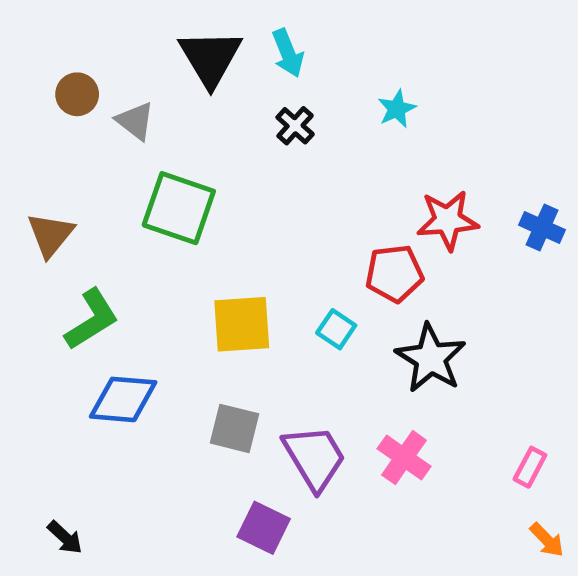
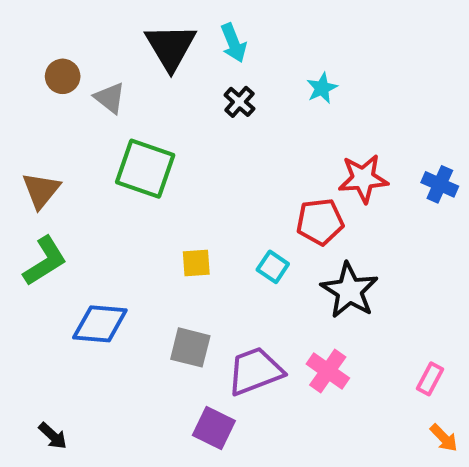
green L-shape: (92, 319) -> (45, 261), moved
yellow square: (242, 324) -> (196, 263), size x0.6
purple trapezoid: (314, 458) -> (255, 371), turned -80

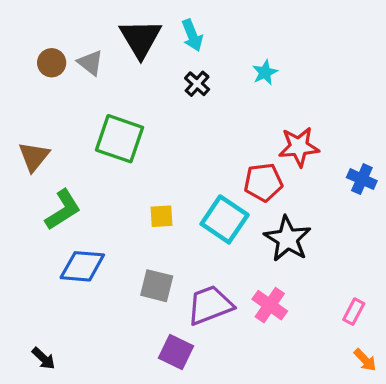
gray triangle: (110, 98) -> (90, 63), moved
blue cross: (440, 184) -> (362, 179), moved
green L-shape: (45, 261) -> (63, 210), moved
cyan square: (273, 267) -> (225, 219), size x1.8

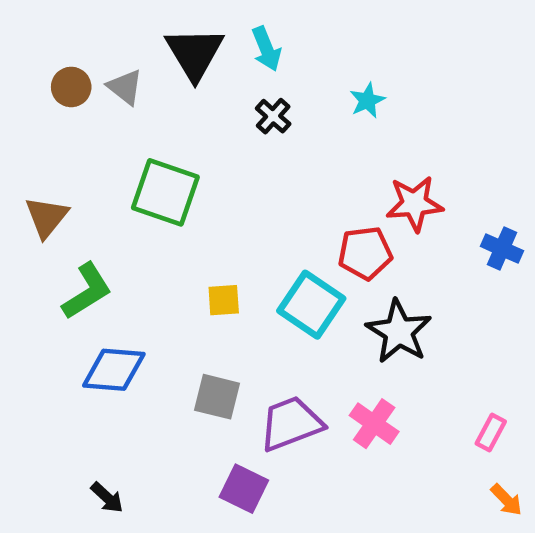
black arrow: (44, 358) -> (107, 498), moved

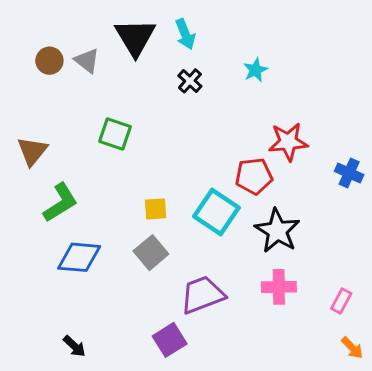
green square: (165, 192) -> (115, 134), size x0.7
gray square: (217, 397) -> (151, 253), moved, turned 36
pink cross: (374, 424) -> (279, 287), moved, turned -36
purple square: (244, 489) -> (170, 340), turned 32

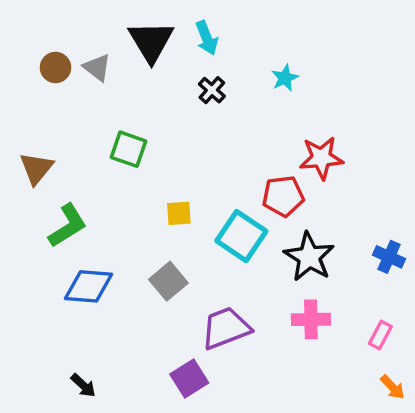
blue cross: (349, 173) -> (389, 257), moved
yellow square: (156, 209) -> (179, 213), moved

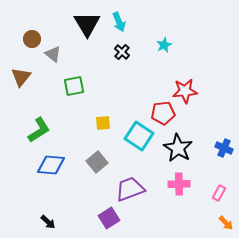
gray triangle: (97, 68) -> (53, 54), moved
green square: (128, 149) -> (74, 86), turned -30
brown triangle: (36, 168) -> (21, 77), moved

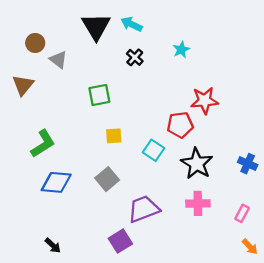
cyan arrow: (119, 22) -> (131, 24), turned 138
green square: (74, 86) -> (99, 95), moved
cyan square: (139, 136) -> (154, 150), size x0.7

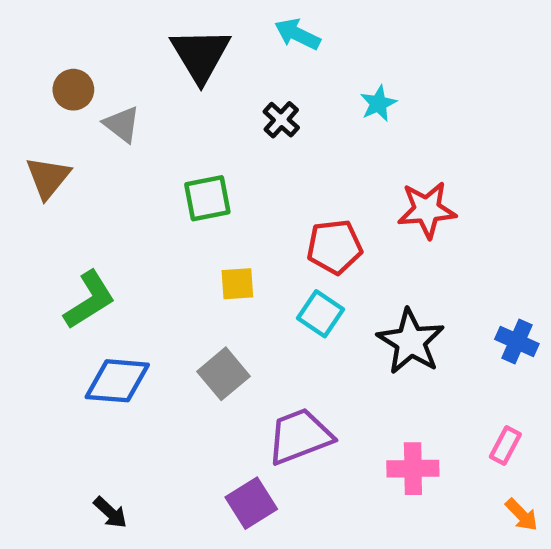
cyan arrow: (131, 24) -> (297, 34), moved
red pentagon: (180, 125) -> (334, 247), moved
pink cross: (198, 203) -> (413, 469), moved

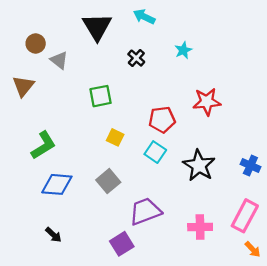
yellow square: (237, 284) -> (115, 137), turned 30
pink rectangle: (505, 445) -> (245, 216), size x1.8
black arrow: (110, 512) -> (53, 235), moved

